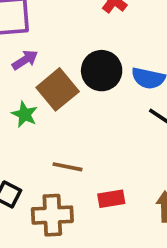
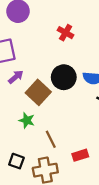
green star: (25, 114) -> (27, 120), moved
brown line: (68, 167) -> (51, 139), turned 60

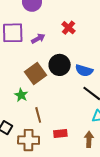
purple arrow: (16, 77) -> (38, 39), moved

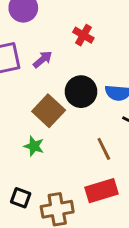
brown line: (38, 115) -> (104, 149), moved
red rectangle: (60, 133) -> (101, 191), size x1.5

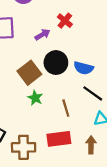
purple arrow: (43, 59) -> (42, 35), moved
green star: (34, 146) -> (35, 98), moved

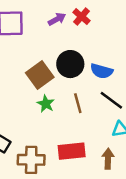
purple arrow: (42, 35) -> (57, 19), moved
brown line: (66, 108) -> (78, 103), moved

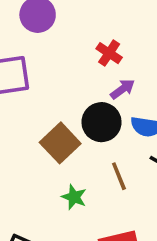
purple arrow: (57, 19) -> (123, 89), moved
green star: (46, 104) -> (74, 197), moved

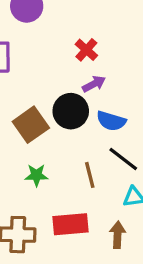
brown line: (119, 176) -> (90, 175), moved
green star: (74, 197) -> (36, 175), turned -30

